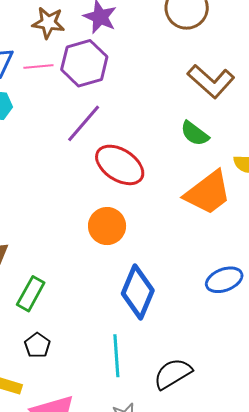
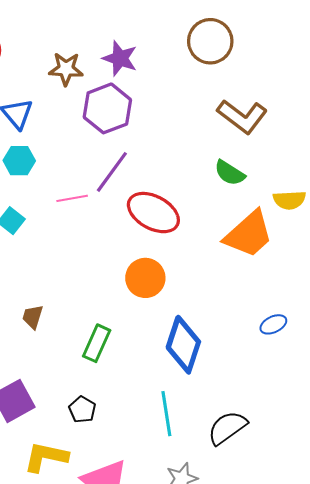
pink line: (38, 67) -> (72, 198), moved
blue ellipse: (224, 280) -> (273, 324), size x0.7
green rectangle: (31, 294) -> (97, 343), moved

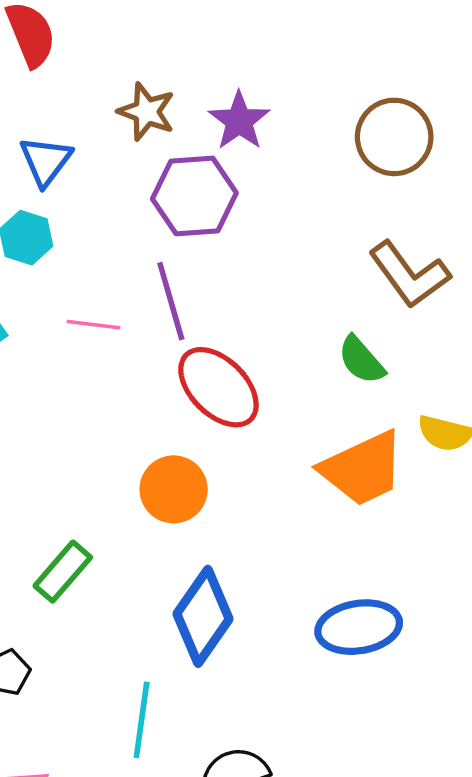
purple line: (112, 172) -> (171, 301), turned -69
blue ellipse: (273, 324) -> (359, 627), size x1.8

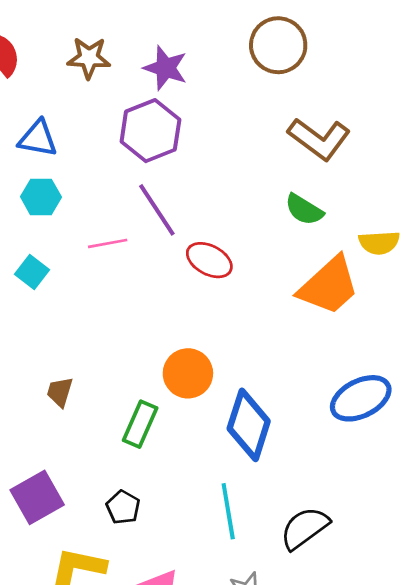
brown star: (146, 112) -> (89, 58), moved
blue triangle: (46, 161) -> (38, 139), turned -39
red ellipse: (218, 387) -> (209, 260), size x0.7
orange circle: (174, 489) -> (188, 373), moved

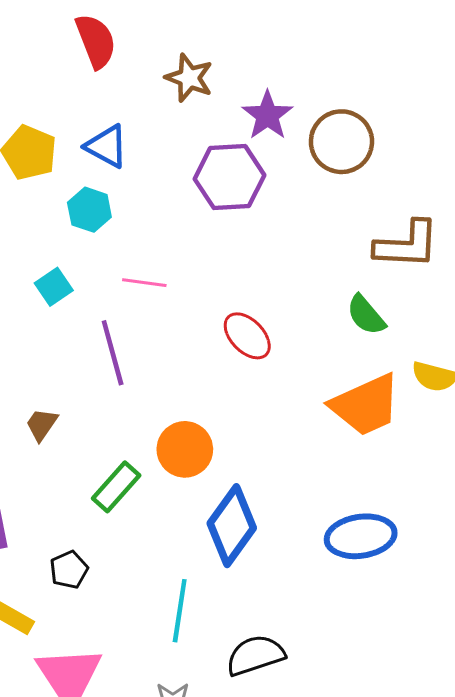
brown circle: (278, 45) -> (341, 142), moved
brown L-shape: (319, 139) -> (407, 245), turned -52
purple line: (157, 210) -> (113, 353), moved

